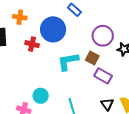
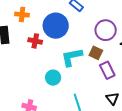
purple rectangle: (103, 76) -> (107, 70), turned 36
cyan circle: (41, 96) -> (53, 78), moved

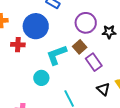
brown square: (96, 53) -> (80, 47), turned 32

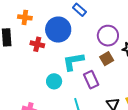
brown square: (80, 47) -> (107, 59), moved
purple rectangle: (94, 62) -> (91, 80), moved

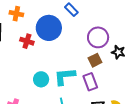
cyan L-shape: (73, 61) -> (65, 76), moved
purple rectangle: (91, 80) -> (90, 82), moved

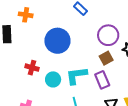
blue circle: (49, 28) -> (57, 41), moved
red cross: (27, 41) -> (32, 68), moved

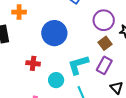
cyan circle: (53, 79) -> (56, 80), moved
purple rectangle: (102, 80) -> (104, 65), turned 60

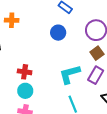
blue circle: (54, 33) -> (58, 33), moved, size x0.6
cyan circle: (56, 80) -> (25, 91), moved

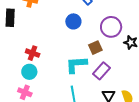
brown square: (97, 53) -> (95, 48), moved

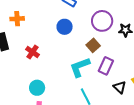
red cross: (33, 53) -> (32, 52), moved, turned 32

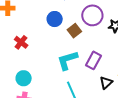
brown square: (93, 45) -> (74, 31), moved
black triangle: (120, 87) -> (106, 83), turned 32

